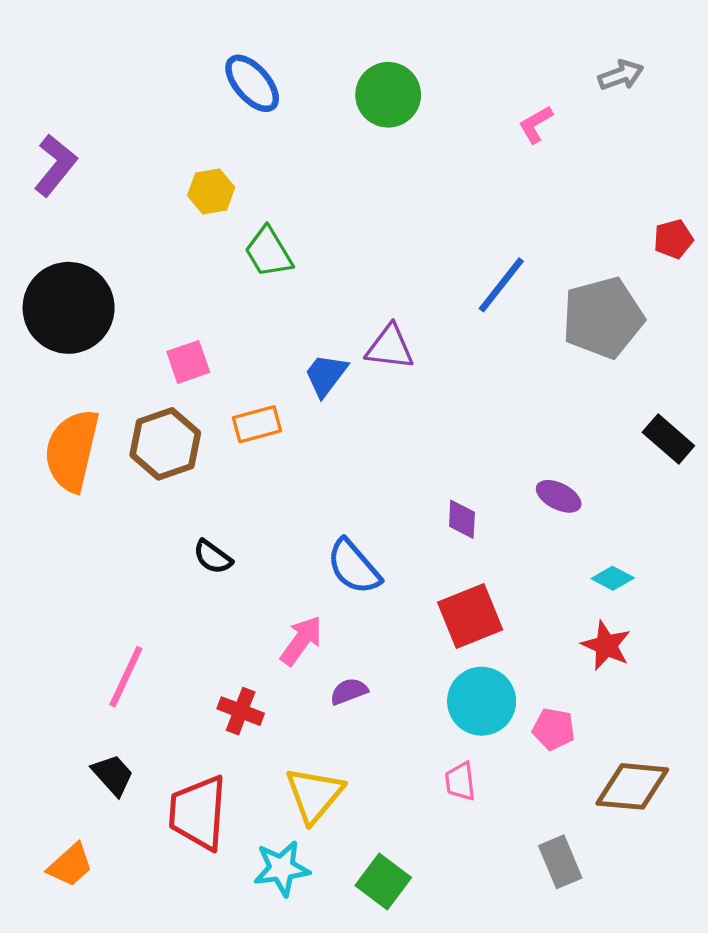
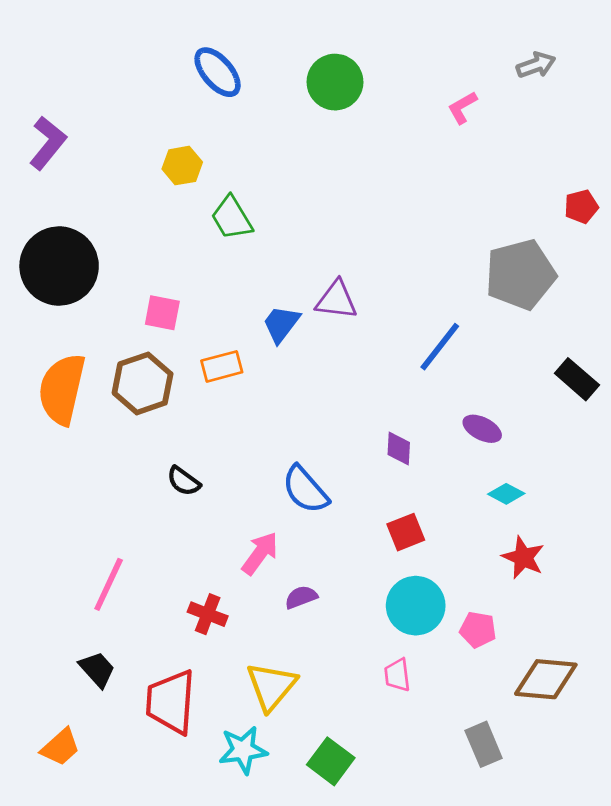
blue line: (501, 285) -> (440, 347), moved
pink square: (188, 362) -> (162, 313), turned 30
cyan diamond: (613, 578) -> (506, 494), moved
red square: (470, 616) -> (406, 532), size x0.7

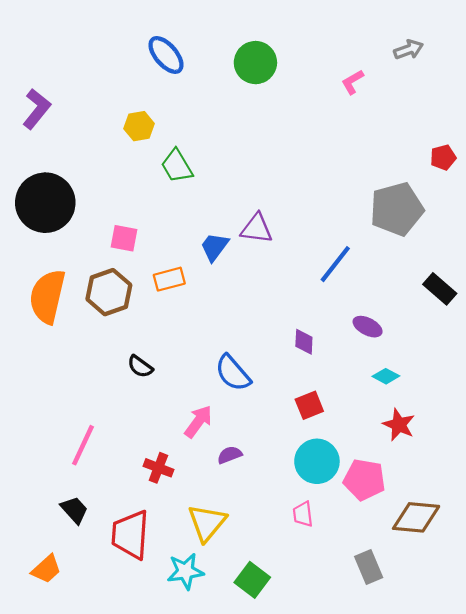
pink pentagon: (478, 630) -> (364, 480), size x1.5

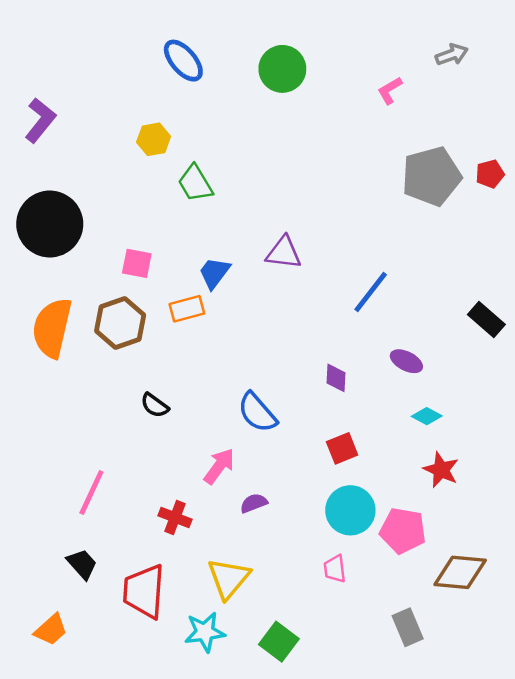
gray pentagon: (397, 209) -> (431, 176), moved
blue trapezoid: (215, 247) -> (214, 273), moved

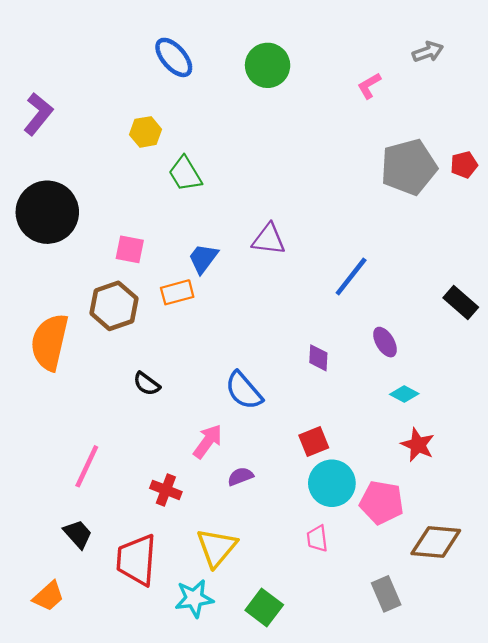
orange semicircle: (52, 328) -> (50, 342), moved
purple ellipse: (406, 361) -> (385, 342), turned 32
red square: (342, 448) -> (314, 441), moved

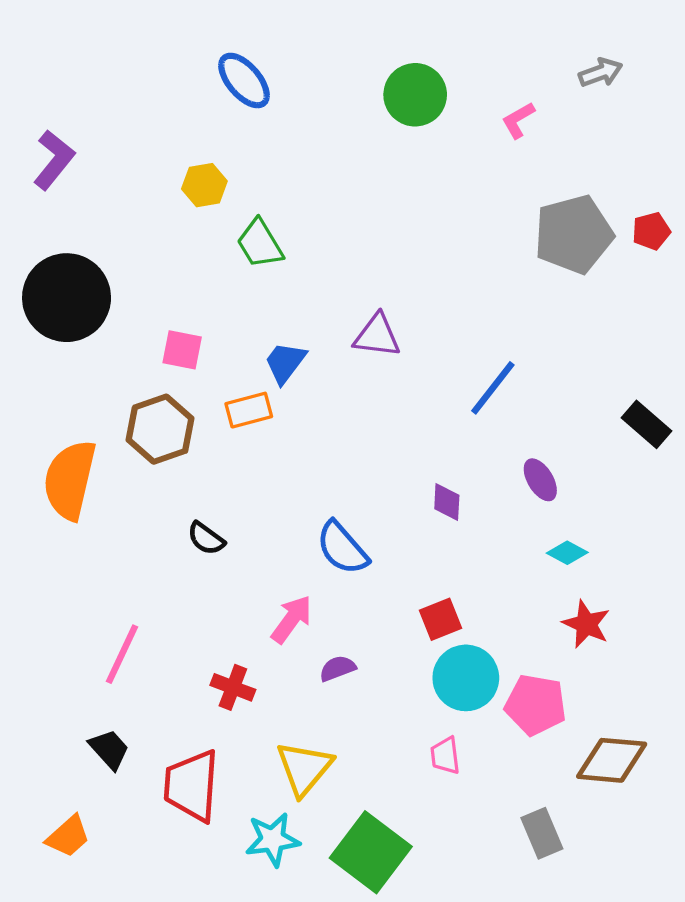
green circle: (268, 65) -> (415, 95), moved
green square: (264, 607) -> (371, 852), size x1.5

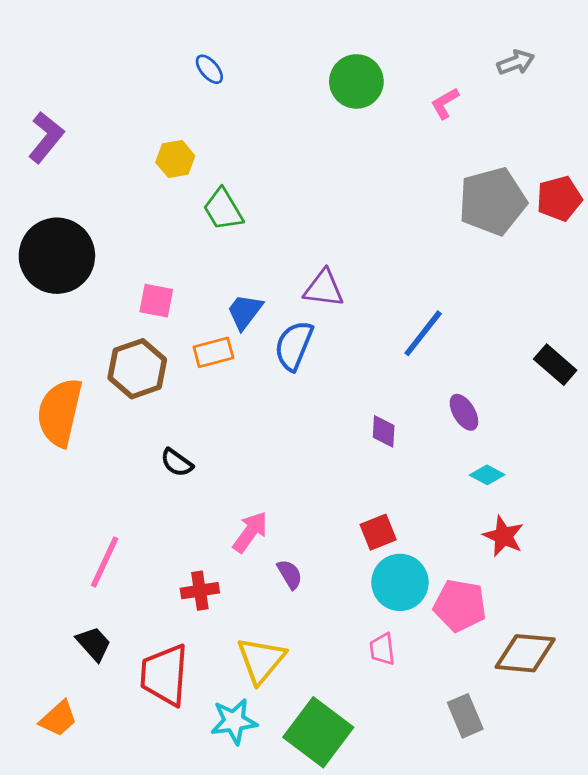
blue ellipse: (244, 81) -> (209, 69), size x0.6
red pentagon: (651, 231) -> (559, 199), size x1.4
blue semicircle: (342, 548) -> (294, 346), moved, turned 63
purple semicircle: (337, 668) -> (290, 574), turned 80
red cross: (233, 687) -> (200, 591), turned -30

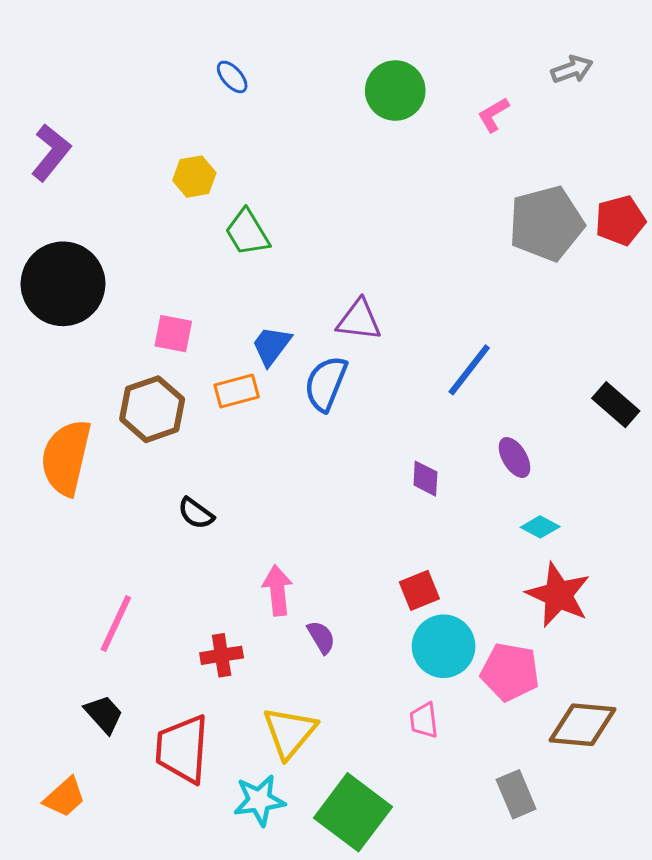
pink arrow: (250, 532) -> (277, 590), turned -42
red star: (503, 536) -> (558, 595), size x1.4

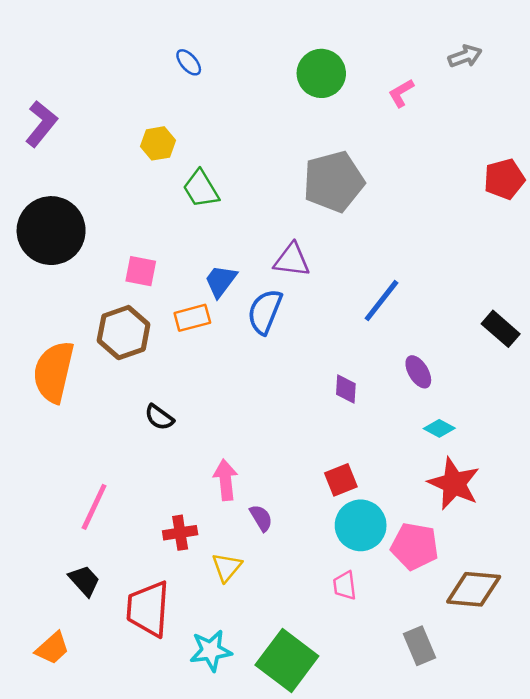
gray pentagon: (546, 223) -> (334, 181), moved
yellow triangle: (290, 732) -> (227, 567), moved, size x0.7

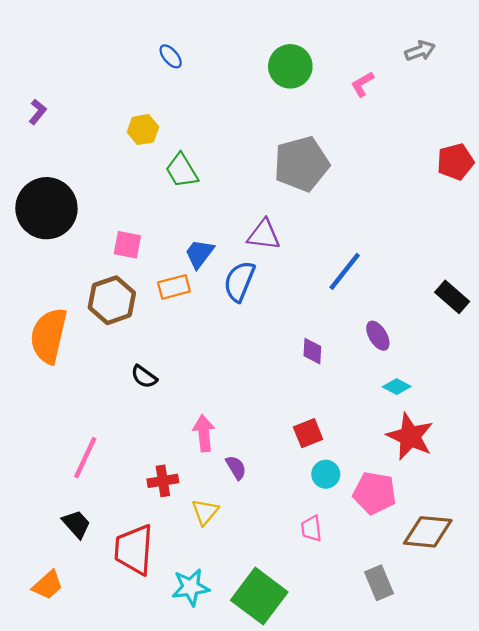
purple L-shape: (41, 124) -> (38, 112), size x0.6
cyan circle: (361, 525) -> (326, 474), size x0.6

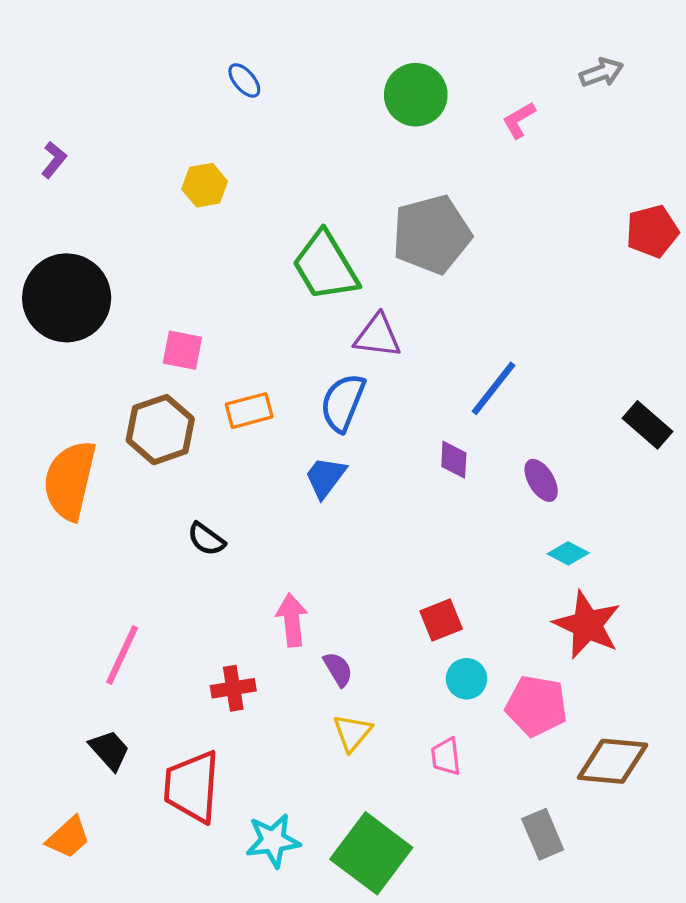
green trapezoid: (182, 171) -> (325, 266), moved, size x1.4
blue trapezoid: (199, 254) -> (325, 477), moved
purple diamond: (312, 351) -> (454, 460), moved
yellow triangle: (205, 512) -> (352, 733), moved

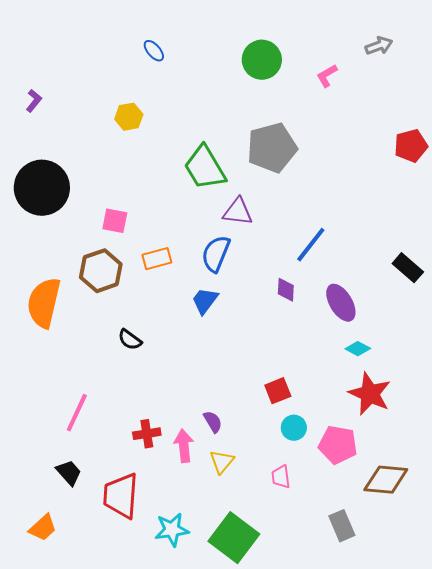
purple ellipse: (541, 480) -> (341, 303), size x1.4
pink arrow: (292, 620) -> (184, 446), moved

